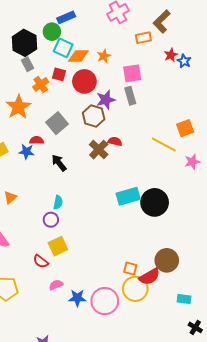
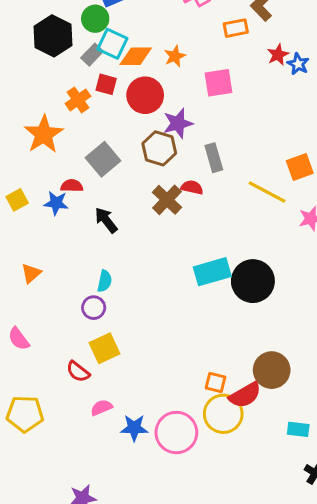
gray rectangle: (27, 64) -> (92, 55), moved, turned 72
gray rectangle: (130, 96) -> (214, 158), moved

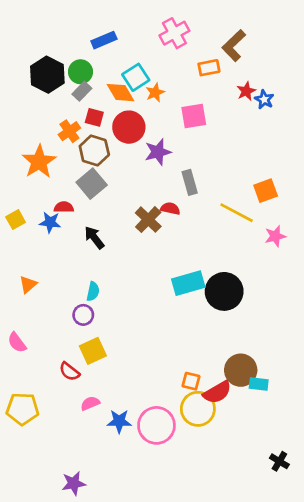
green circle: (95, 19) -> (80, 72), moved
cyan square: (112, 44) -> (136, 77), moved, turned 32
orange diamond: (136, 56) -> (121, 93), turned 60
brown hexagon: (159, 148) -> (94, 151), moved
cyan rectangle: (298, 429) -> (259, 384), moved

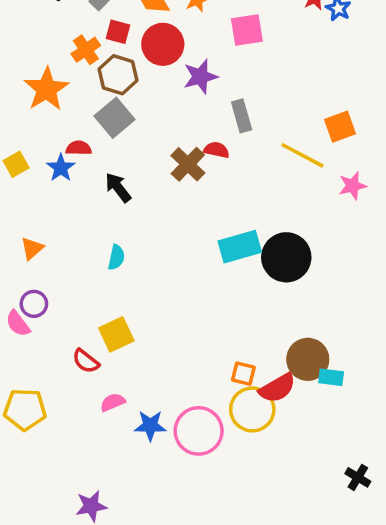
blue star: (50, 222) -> (61, 168), turned 30
purple circle: (83, 315) -> (34, 304), moved

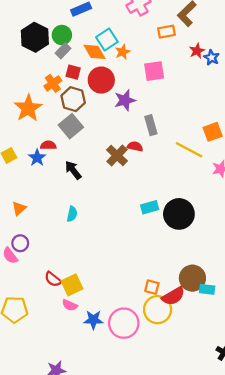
cyan rectangle: (240, 247) -> (150, 207), size x0.7
yellow square: (116, 334) -> (72, 285), moved
pink semicircle: (113, 402) -> (70, 305), turned -133

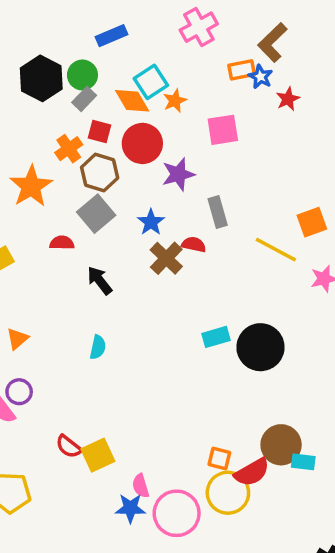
blue star: (212, 58) -> (260, 77), moved
blue star: (37, 158) -> (151, 222), moved
pink semicircle: (70, 305) -> (141, 486), moved, turned 49

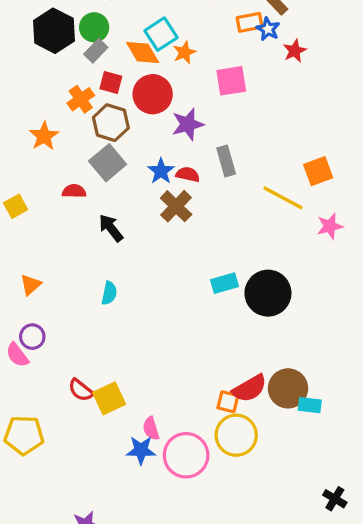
orange star: (31, 186) -> (44, 136), size x0.7
red semicircle: (194, 244) -> (188, 174), moved
red semicircle: (252, 472) -> (250, 388), moved

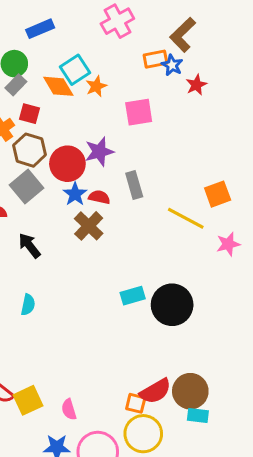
red circle: (153, 94) -> (67, 164), moved
cyan rectangle: (310, 405) -> (198, 415), moved
pink semicircle: (151, 429) -> (69, 409), moved

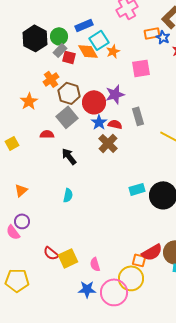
blue rectangle: (40, 29) -> (84, 25), moved
red square: (30, 114) -> (69, 57), moved
yellow circle: (143, 434) -> (131, 278), moved

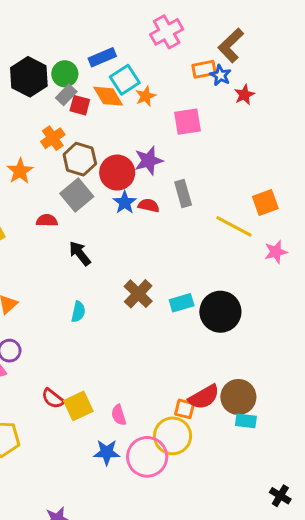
brown cross: (108, 143) -> (138, 294), moved

